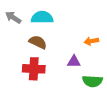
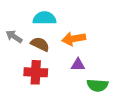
gray arrow: (13, 17) -> (14, 37), moved
orange arrow: (91, 41) -> (74, 39), moved, size x1.5

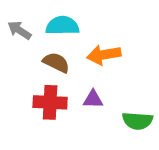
gray arrow: (14, 37) -> (19, 30), moved
purple triangle: (78, 65) -> (93, 99), moved

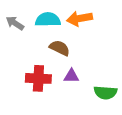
orange arrow: (104, 55) -> (80, 19), moved
brown semicircle: (56, 62) -> (60, 48), moved

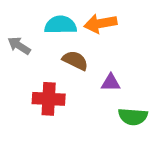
gray arrow: (15, 23) -> (19, 46), moved
purple triangle: (71, 76) -> (111, 83), moved

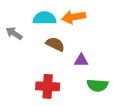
red cross: (49, 99) -> (48, 86), moved

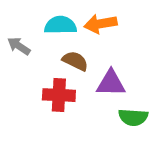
purple triangle: (81, 60) -> (111, 83), size x1.5
red cross: (48, 86) -> (59, 95), moved

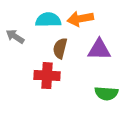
brown semicircle: (75, 61) -> (60, 48), turned -102
purple triangle: (111, 83) -> (99, 49), moved

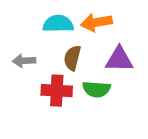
gray arrow: (15, 36) -> (24, 61), moved, turned -36
green semicircle: (106, 93) -> (96, 89), moved

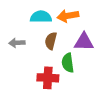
green semicircle: (96, 89) -> (68, 63), turned 78
red cross: (57, 91) -> (48, 78), moved

